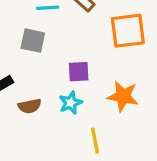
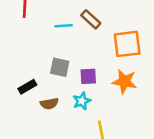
gray square: (33, 41) -> (60, 67), moved
orange star: (123, 96) -> (125, 82), moved

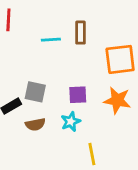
brown rectangle: (91, 19) -> (81, 33), turned 48
gray square: (60, 67) -> (35, 92), moved

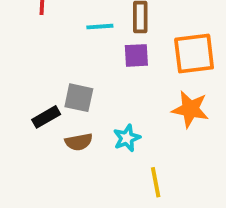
purple square: (78, 95) -> (136, 55), moved

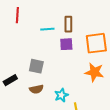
black rectangle: (46, 117) -> (10, 80), moved
cyan star: (127, 138) -> (61, 95), moved

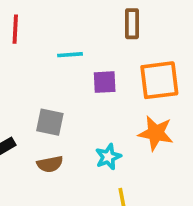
brown rectangle: (68, 24) -> (132, 24), moved
cyan star: (61, 95) -> (108, 157), moved

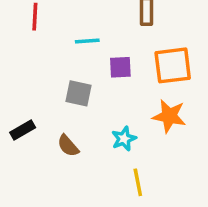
gray square: (50, 122) -> (79, 93), moved
brown semicircle: (50, 164) -> (68, 146), turned 60

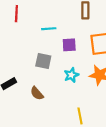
cyan star: (124, 139) -> (71, 75), moved

